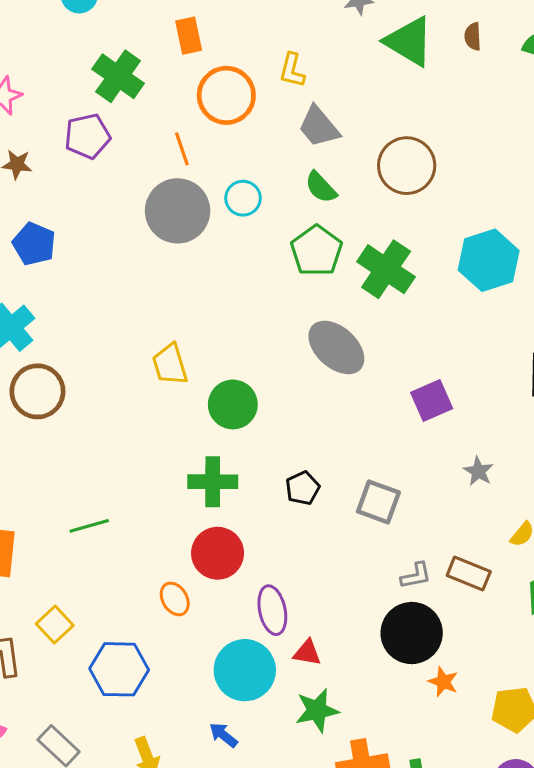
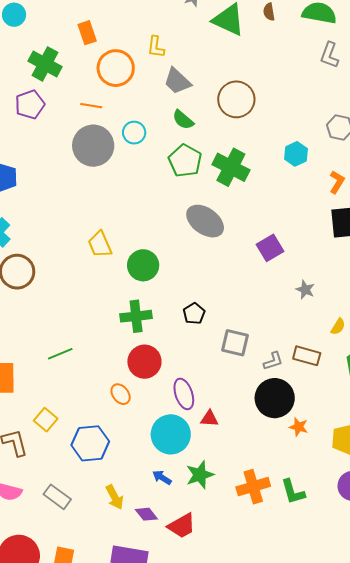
orange line: (182, 149) -> (91, 106), turned -55
cyan hexagon: (489, 260) -> (296, 154), size x0.6
gray square: (378, 502) -> (235, 343), moved
green star: (317, 710) -> (200, 475), moved

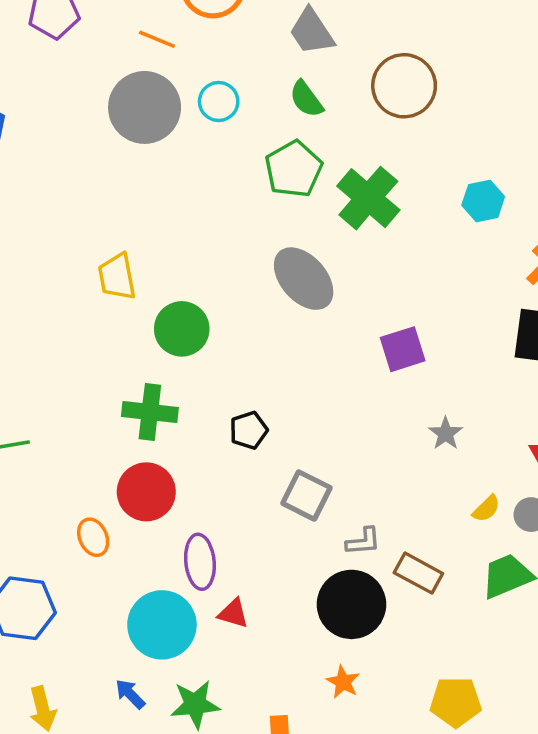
brown rectangle: (307, 356) -> (418, 573), moved
orange star: (299, 427) -> (343, 682), moved

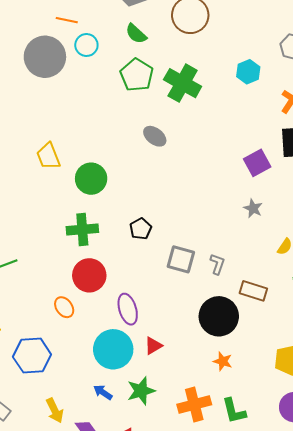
orange line: (157, 39) -> (67, 20), moved
gray ellipse: (304, 279) -> (155, 136), size x0.6
purple square: (403, 349) -> (257, 163), moved
gray L-shape: (363, 541) -> (217, 264), moved, turned -55
red triangle: (233, 613) -> (153, 346), moved, turned -36

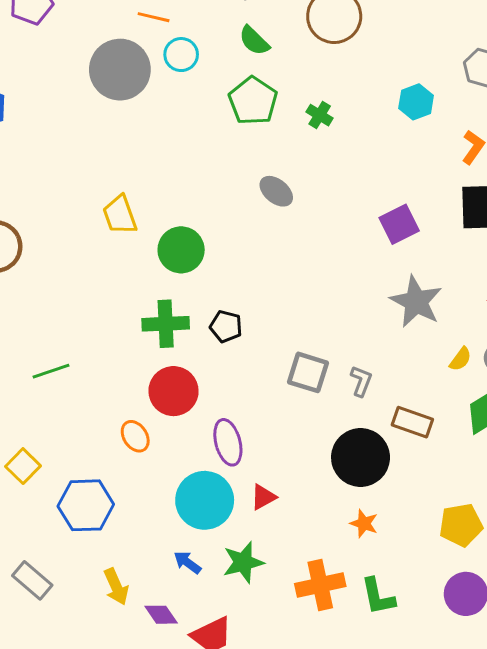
green cross: (183, 83) -> (320, 115), size x0.5
purple square: (257, 163) -> (399, 224), moved
gray star: (253, 208) -> (416, 302), size x1.8
black pentagon: (141, 229) -> (226, 326), moved, turned -30

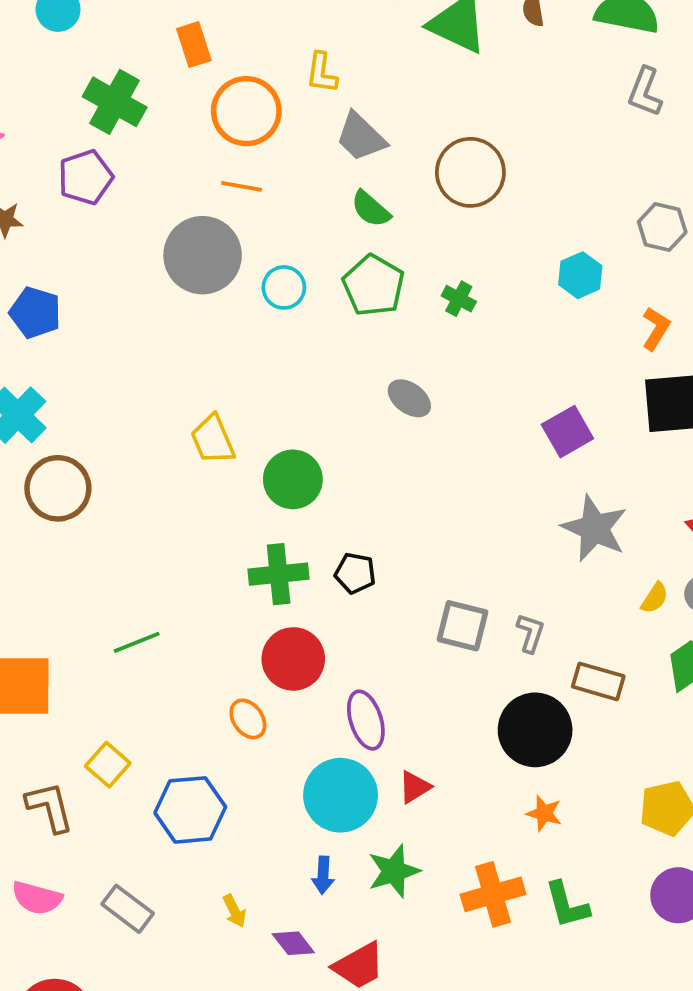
cyan circle: (181, 55) -> (284, 287), moved
blue arrow: (187, 562) -> (323, 875), turned -120
yellow arrow: (116, 587) -> (234, 911), size x0.7

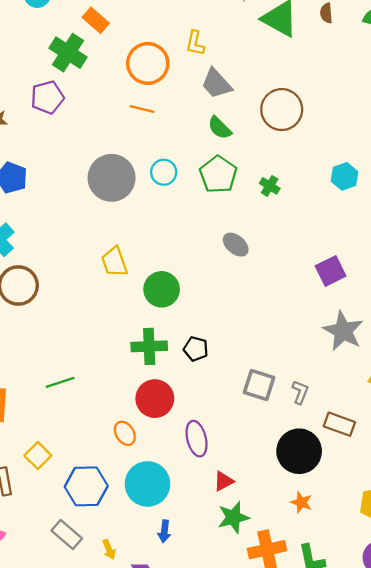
orange rectangle: (194, 45) -> (96, 20), moved, turned -35
gray circle: (203, 255) -> (112, 178), moved
cyan circle: (341, 795) -> (147, 484), moved
green star: (394, 871) -> (233, 517), moved
gray rectangle: (128, 909) -> (67, 535), moved

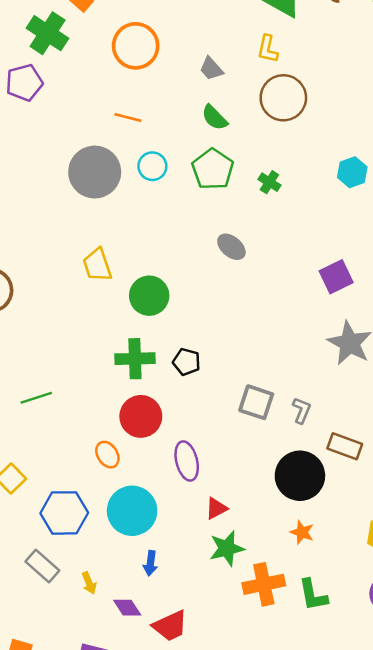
yellow L-shape: (195, 43) -> (268, 49), moved
gray trapezoid: (216, 84) -> (211, 69), size x0.7
orange line: (142, 109) -> (128, 118), moved

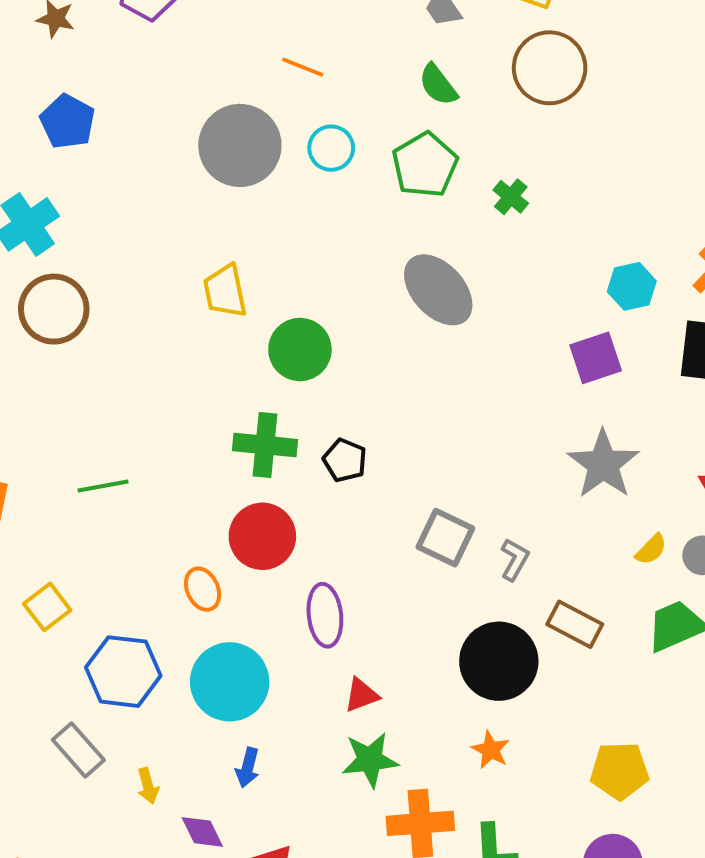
cyan hexagon: (352, 172) -> (632, 286), moved
gray ellipse: (231, 247) -> (438, 290), size x1.6

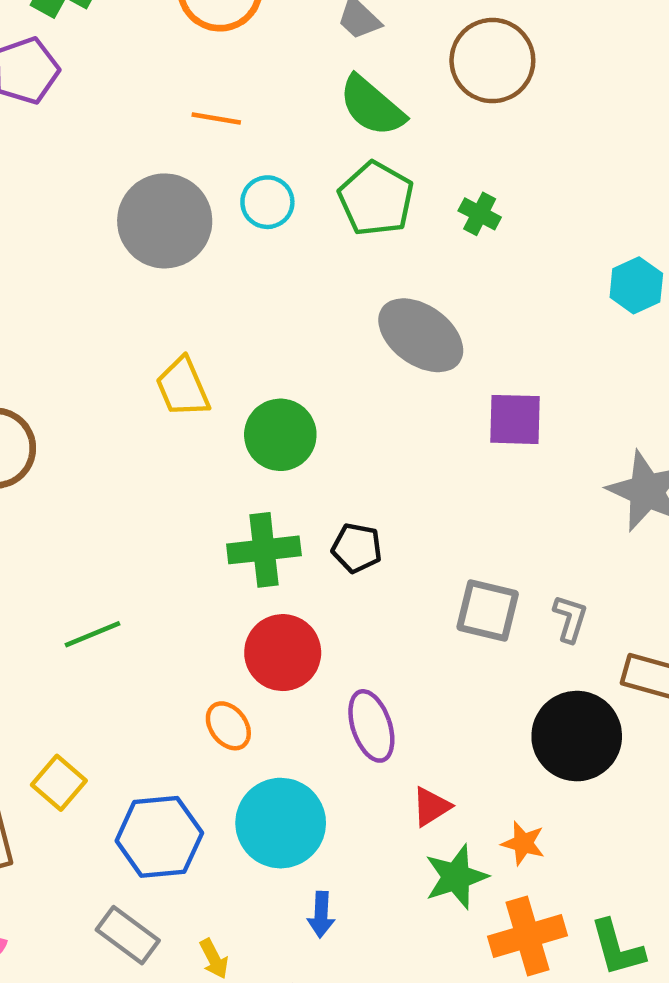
green semicircle: (438, 85) -> (372, 106), size x1.4
purple square: (596, 358) -> (515, 419), moved, turned 32
orange star: (491, 750) -> (523, 843), moved

